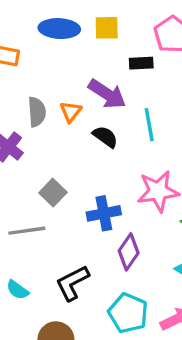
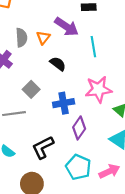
black semicircle: (105, 137) -> (58, 64), moved

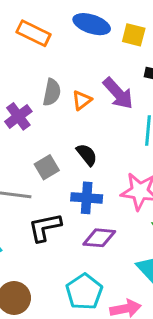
black semicircle: (58, 64) -> (87, 155), moved
purple diamond: (79, 128) -> (99, 238), turned 45
black L-shape: (43, 147) -> (45, 227), moved

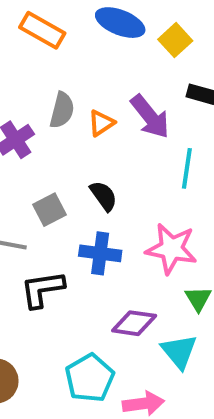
yellow square: (134, 35) -> (175, 40), turned 30
purple diamond: (99, 238) -> (134, 323), moved

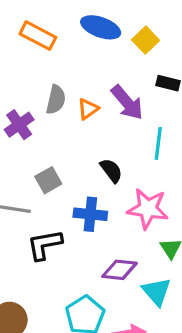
black semicircle: (104, 196) -> (111, 170), moved

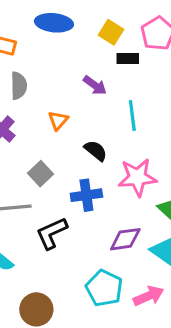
yellow square: (146, 40) -> (111, 32), moved
gray semicircle: (56, 100) -> (19, 86), moved
purple arrow: (127, 103) -> (95, 85), size x0.7
orange triangle: (88, 109) -> (58, 120), moved

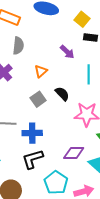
gray square: (41, 174) -> (38, 99), moved
blue cross: (86, 195) -> (32, 133), moved
black L-shape: (52, 233) -> (33, 159), moved

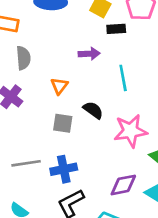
purple arrow: (67, 52) -> (89, 54), turned -35
gray square: (38, 99) -> (63, 123), turned -35

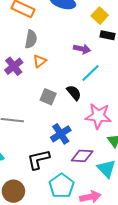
cyan line: (123, 78) -> (90, 73), moved, turned 42
orange triangle: (59, 86) -> (40, 61), moved
blue cross: (64, 169) -> (61, 134), moved, turned -36

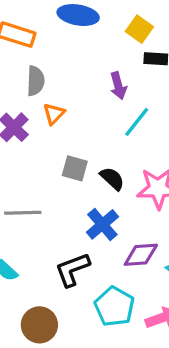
purple arrow: (82, 49) -> (118, 86), turned 70
black semicircle: (74, 93) -> (112, 179), moved

